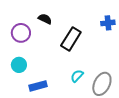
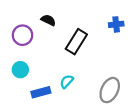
cyan semicircle: (77, 76) -> (67, 81), moved

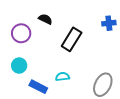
cyan semicircle: (67, 81) -> (62, 77), turned 40
blue rectangle: (41, 92) -> (38, 87), turned 42

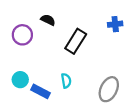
cyan circle: (19, 66) -> (20, 80), moved
cyan semicircle: (62, 77) -> (66, 81), turned 88

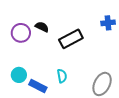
black semicircle: (48, 20) -> (42, 27), moved
black rectangle: (76, 41) -> (71, 39), turned 30

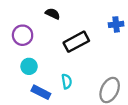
black semicircle: (42, 27) -> (53, 14), moved
cyan circle: (19, 75) -> (29, 66), moved

